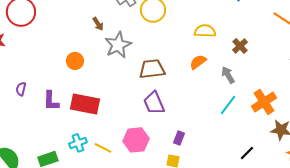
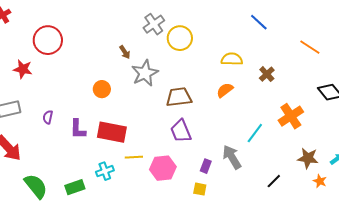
gray arrow: (228, 75) -> (232, 157), moved, size x1.4
orange cross: (264, 102) -> (291, 116), moved
yellow line: (103, 148) -> (134, 157), moved, turned -30

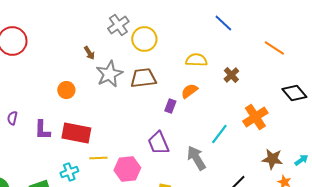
brown trapezoid: (179, 97) -> (143, 78), moved
purple trapezoid: (181, 131) -> (158, 143), moved
purple rectangle: (206, 166) -> (170, 106), moved

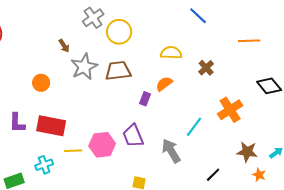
orange line: (274, 48) -> (249, 41), turned -35
pink hexagon: (127, 169) -> (102, 145), moved

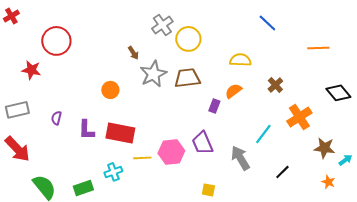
brown cross: (206, 68) -> (275, 85), moved
brown star: (247, 152) -> (324, 148), moved
black line: (213, 175) -> (282, 172), moved

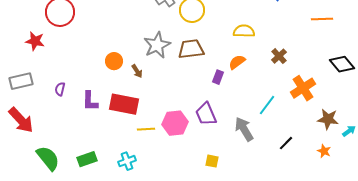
brown arrow: (133, 53) -> (137, 71), moved
cyan cross: (113, 172) -> (127, 161), moved
orange star: (328, 182) -> (324, 151), moved

